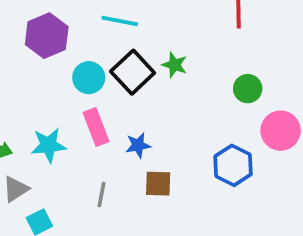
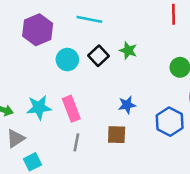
black square: (133, 72) -> (98, 56), size x0.7
pink rectangle: (96, 127) -> (71, 109), moved
blue star: (138, 145) -> (127, 105), moved

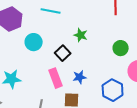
black square: (98, 56) -> (63, 53), moved
pink rectangle: (71, 109) -> (56, 78), moved

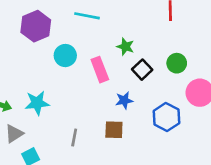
black square: (63, 53) -> (142, 70), moved
pink rectangle: (56, 78) -> (100, 70), moved

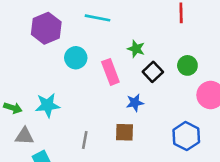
blue hexagon: (166, 117) -> (186, 136), moved
gray triangle: (14, 134) -> (24, 136), turned 36

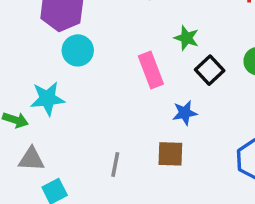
cyan circle: (76, 58) -> (78, 50), moved
cyan star: (48, 105) -> (47, 99), moved

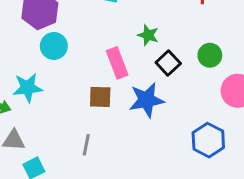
blue star: (185, 113) -> (147, 100), size x1.6
brown square: (170, 154) -> (100, 97), moved

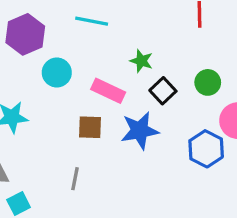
cyan circle: (54, 46) -> (57, 73), moved
pink rectangle: (117, 63) -> (108, 91), turned -44
blue hexagon: (208, 140) -> (206, 149), moved

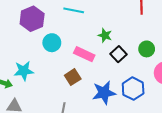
brown square: (90, 127) -> (73, 77), turned -35
blue star: (140, 131) -> (104, 93), moved
blue hexagon: (206, 149) -> (133, 89), moved

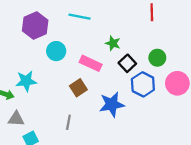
blue hexagon: (133, 89) -> (143, 84), moved

